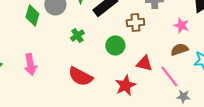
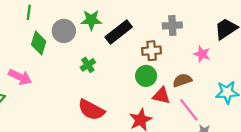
green circle: (115, 45) -> (146, 76), moved
brown semicircle: (179, 49) -> (182, 80), moved
pink arrow: (30, 64) -> (20, 77), moved, turned -55

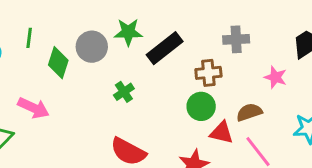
green line: (29, 12) -> (29, 38), moved

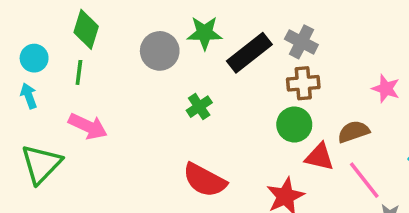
green line: (29, 38) -> (79, 72), moved
gray cross: (236, 39) -> (301, 42), moved, turned 30
green diamond: (58, 63) -> (86, 29), moved

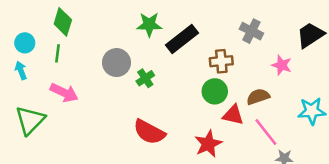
gray cross: (301, 42) -> (251, 31), moved
gray circle: (160, 51) -> (116, 63), moved

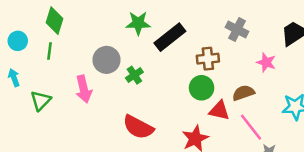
cyan arrow: (21, 70) -> (14, 78), moved
pink arrow: (64, 93) -> (84, 89), moved, turned 52
green triangle: (30, 120) -> (41, 100), moved, size x0.7

